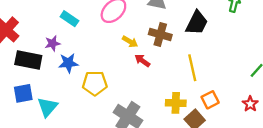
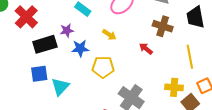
black trapezoid: (197, 23) -> (195, 17), turned 140
yellow arrow: (130, 42) -> (109, 35), moved
black rectangle: (28, 60) -> (45, 44), turned -30

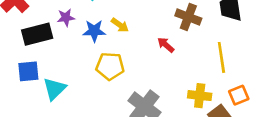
blue star: (80, 48) -> (94, 31), moved

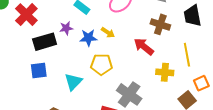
red arrow: (166, 45) -> (144, 46), size x1.5
cyan triangle: (54, 89) -> (73, 82), moved
yellow cross: (200, 96) -> (165, 72), moved

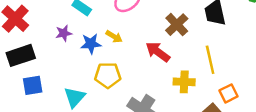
brown cross: (160, 24) -> (177, 25), turned 30
black rectangle: (45, 42) -> (21, 55), moved

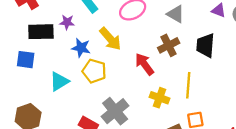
yellow arrow: (114, 36) -> (110, 39), size x1.6
blue star: (91, 44) -> (81, 48), moved
black rectangle: (21, 55) -> (41, 32), moved

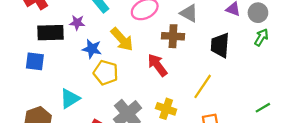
brown cross: (169, 45) -> (173, 36), moved, turned 30
cyan triangle: (59, 81) -> (70, 99), moved
yellow line: (188, 85) -> (203, 86), turned 30
yellow cross: (160, 98) -> (166, 109), moved

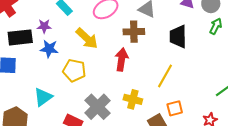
blue star: (92, 49) -> (49, 49), moved
red arrow: (157, 65) -> (122, 60), turned 50

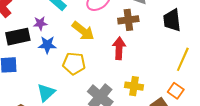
yellow line: (165, 76) -> (183, 59), moved
orange square: (175, 108) -> (176, 91), turned -35

